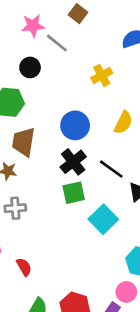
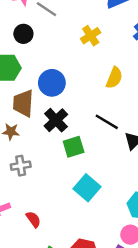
blue circle: (75, 125) -> (52, 83), moved
black cross: (73, 162) -> (56, 120), moved
cyan square: (103, 219) -> (87, 188), moved

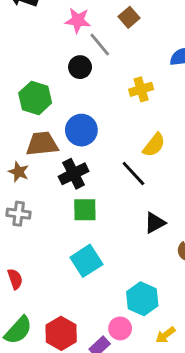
black circle: (23, 34) -> (80, 67), moved
brown trapezoid: (23, 103) -> (42, 144), turned 64
black line: (107, 122) -> (133, 173), moved

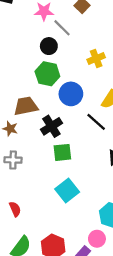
green hexagon: (35, 98) -> (47, 74), moved
blue circle: (81, 130) -> (71, 94), moved

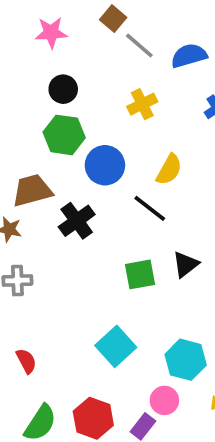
gray line: (62, 28) -> (139, 46), moved
green square: (62, 152) -> (140, 274), moved
cyan square: (67, 191) -> (116, 346), moved

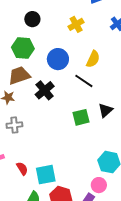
green hexagon: (64, 135) -> (23, 48), moved
cyan square: (116, 346) -> (46, 175), moved, turned 35

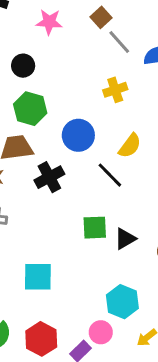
black circle: (32, 19) -> (23, 66), moved
black triangle: (105, 110) -> (125, 239), moved
cyan square: (46, 175) -> (38, 277), moved

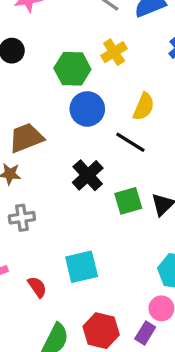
green hexagon: (30, 109) -> (72, 69), moved
black cross: (49, 177) -> (88, 175), moved

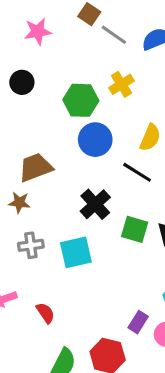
green square: (128, 201) -> (135, 229), turned 32
cyan square: (82, 267) -> (76, 252), moved
purple rectangle: (145, 333) -> (138, 322), moved

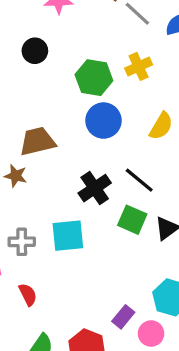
black line: (137, 172) -> (139, 180), moved
gray cross: (31, 245) -> (22, 242), moved

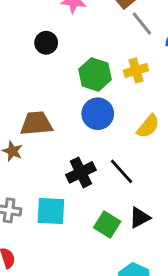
green square: (132, 220) -> (107, 224), moved

